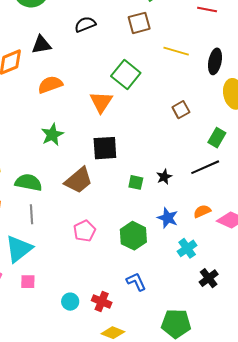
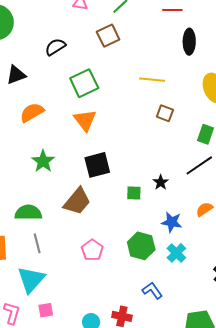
yellow line: (176, 51) -> (152, 80), moved
black ellipse: (215, 61) -> (189, 42), moved
green square: (126, 74) -> (84, 83), moved, turned 36
brown square: (181, 110) -> (165, 113), turned -30
cyan cross: (187, 248) -> (176, 253), moved

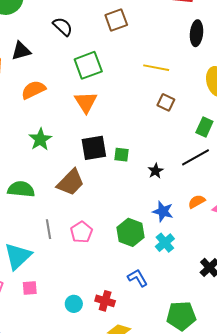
black semicircle: (55, 47) -> (63, 27), turned 70
green square: (134, 193) -> (122, 155), moved
gray line: (37, 243) -> (49, 229), moved

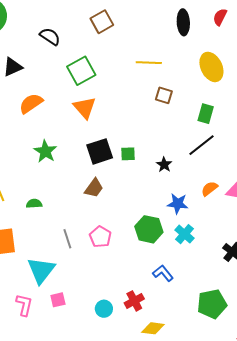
brown trapezoid: (71, 182) -> (94, 188), moved, size x0.7
green semicircle: (21, 189) -> (34, 204), size x0.6
red cross: (105, 301) -> (134, 301), turned -36

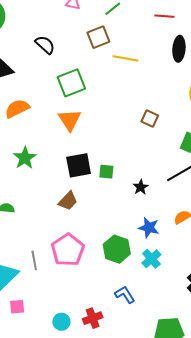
yellow line: (149, 63) -> (125, 58), moved
pink pentagon: (100, 237) -> (68, 250), size x1.5
gray line: (67, 239) -> (34, 260), moved

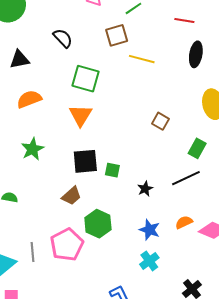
green square: (71, 83) -> (86, 79), turned 32
green hexagon: (117, 249) -> (98, 224), moved

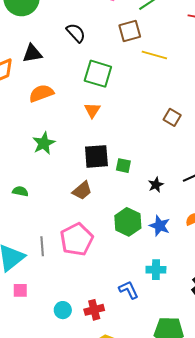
orange triangle: (80, 115) -> (92, 110), size x0.7
green hexagon: (98, 224) -> (128, 222), moved
cyan cross: (149, 261) -> (156, 270), moved, turned 36

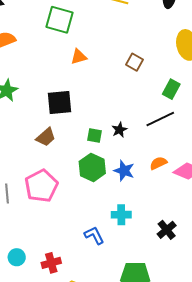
orange triangle: (92, 110) -> (79, 57), moved, turned 42
green square: (123, 166) -> (94, 135), moved
cyan circle: (63, 310) -> (17, 257), moved
red cross: (94, 310) -> (51, 263), moved

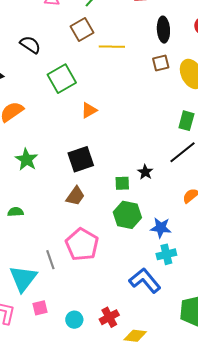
green square: (59, 20) -> (62, 79), turned -32
brown square: (135, 62) -> (161, 63), moved, turned -30
blue star: (124, 171) -> (161, 228), moved
blue L-shape: (94, 235) -> (145, 281), size x1.5

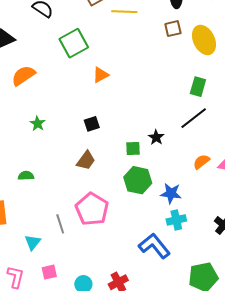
black square: (81, 159) -> (92, 124), size x0.6
green star: (26, 160) -> (38, 123), size x0.7
cyan triangle: (23, 278) -> (33, 242), size x0.6

